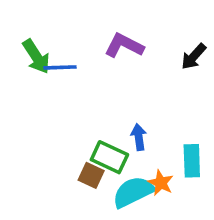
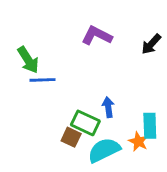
green arrow: (36, 57) -> (28, 60), moved
blue line: (60, 67) -> (42, 80), moved
orange star: (161, 183) -> (138, 142), moved

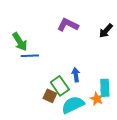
green rectangle: (85, 123) -> (60, 86), turned 30

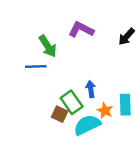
green arrow: (20, 42) -> (48, 46), moved
orange star: (97, 99) -> (105, 111), moved

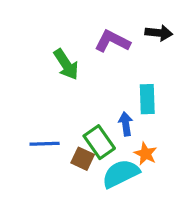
black arrow: (126, 37) -> (159, 33), moved, turned -126
blue line: (36, 66) -> (45, 144), moved
cyan rectangle: (125, 105) -> (147, 99), moved

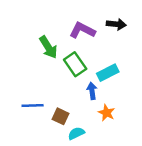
cyan rectangle: (147, 99) -> (108, 73), turned 65
green rectangle: (99, 142) -> (75, 64), moved
cyan semicircle: (121, 174) -> (76, 133), moved, size x0.6

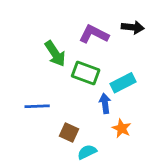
green rectangle: (75, 64) -> (86, 73), turned -35
blue line: (33, 105) -> (37, 106), moved

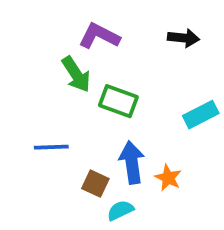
purple L-shape: (94, 34) -> (99, 36), moved
cyan rectangle: (123, 83) -> (201, 115), moved
blue arrow: (105, 103) -> (132, 162), moved, size x1.5

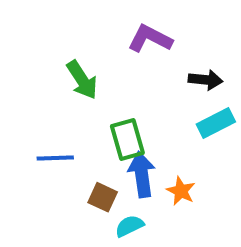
purple L-shape: (99, 36) -> (150, 39), moved
black arrow: (184, 38) -> (206, 80), moved
green rectangle: (118, 101) -> (127, 139), moved, turned 54

